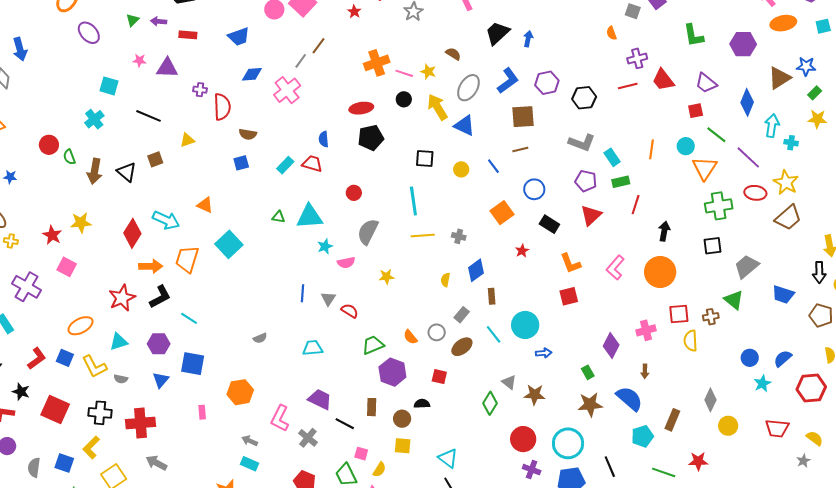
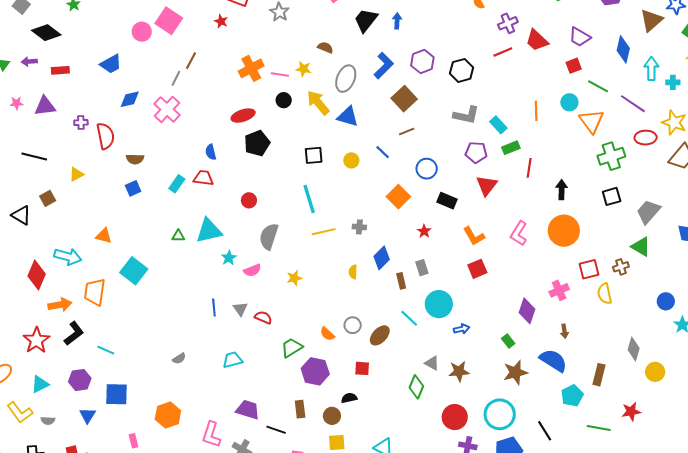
brown square: (523, 117) -> (404, 99), turned -30
gray rectangle: (462, 315) -> (422, 268), moved, turned -49

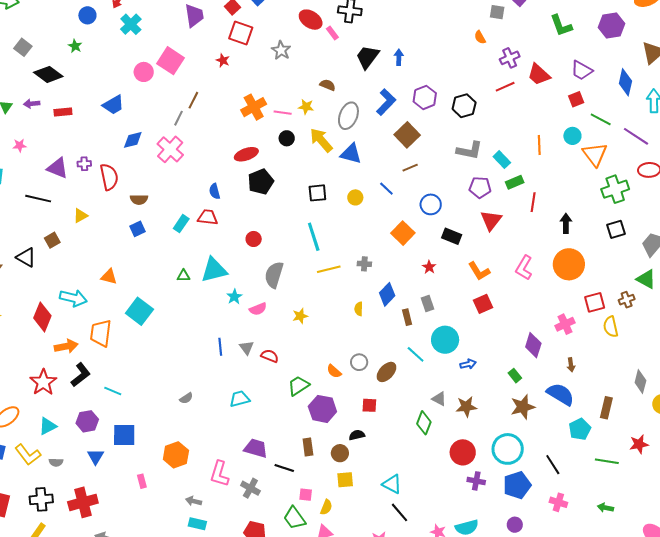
purple triangle: (45, 106) -> (58, 168), moved, turned 30

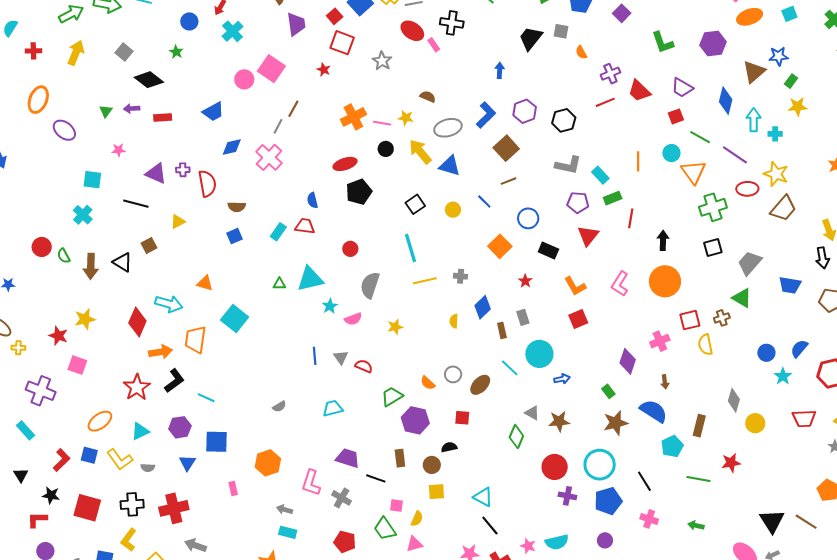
gray square: (497, 12) -> (561, 31), moved
black trapezoid: (368, 57) -> (531, 38), moved
gray ellipse: (348, 116) -> (448, 128), turned 52
black square: (317, 193) -> (415, 204), turned -30

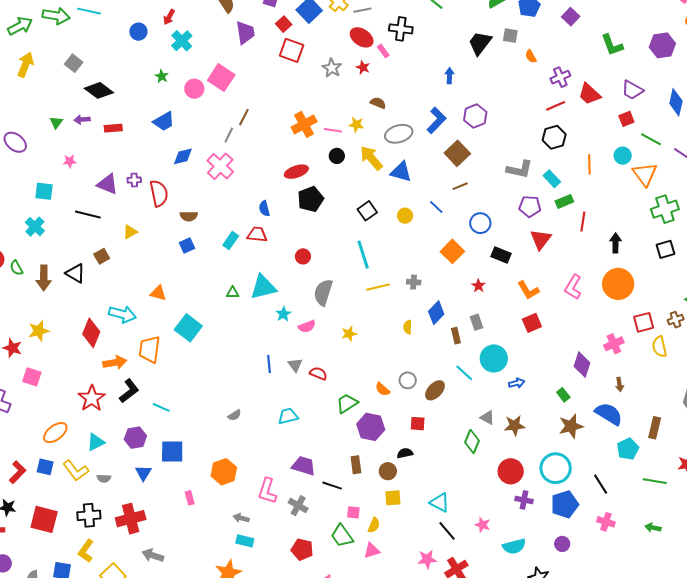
green star: (176, 52) -> (162, 76), moved
red star: (324, 70) -> (363, 67), moved
black hexagon: (564, 120) -> (554, 137), moved
pink star: (528, 546) -> (483, 525), moved

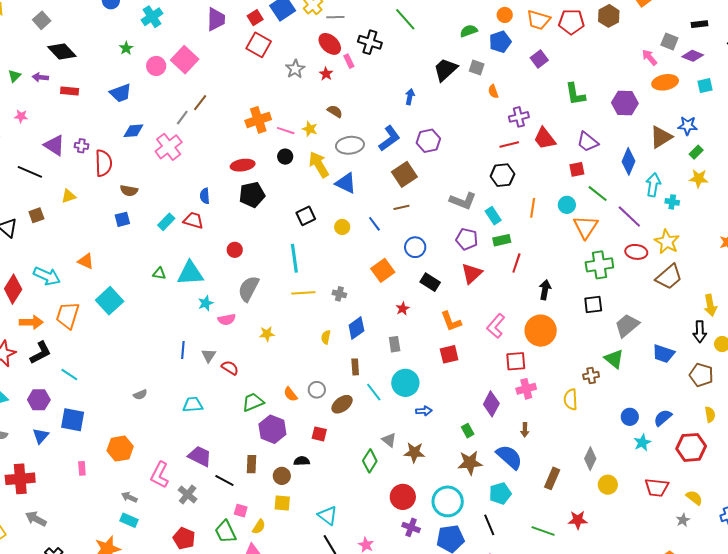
red square: (644, 322) -> (516, 361), moved
brown rectangle: (456, 336) -> (355, 367), moved
cyan pentagon: (628, 449) -> (500, 493), moved

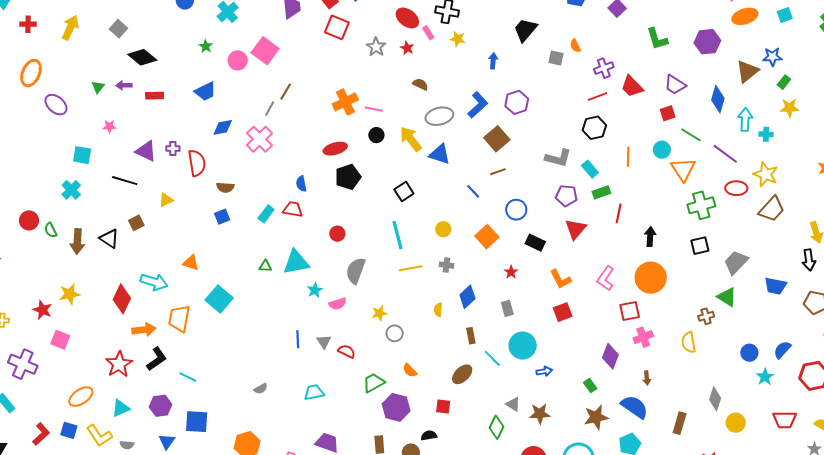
gray square: (477, 67) -> (556, 58), moved
yellow star: (310, 129) -> (458, 39), moved
yellow circle: (342, 227) -> (443, 229), moved
gray circle: (317, 390) -> (395, 333), moved

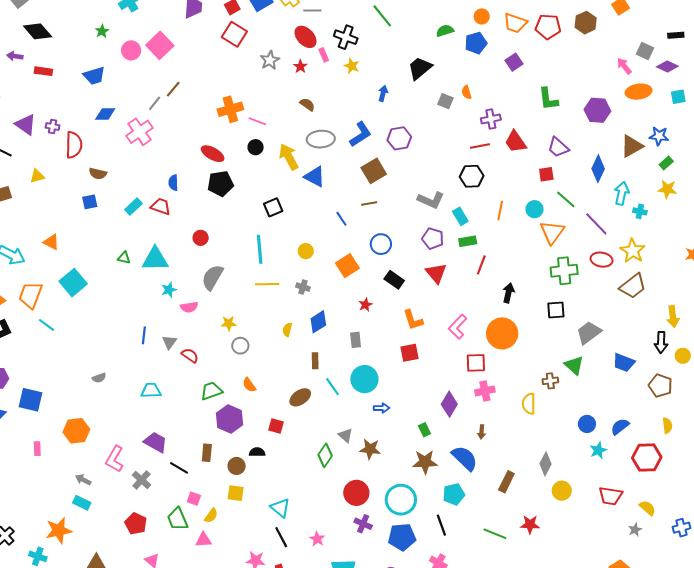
red ellipse: (335, 149) -> (213, 154), turned 35
red triangle: (576, 229) -> (436, 273), turned -30
cyan line: (188, 377) -> (46, 325), moved

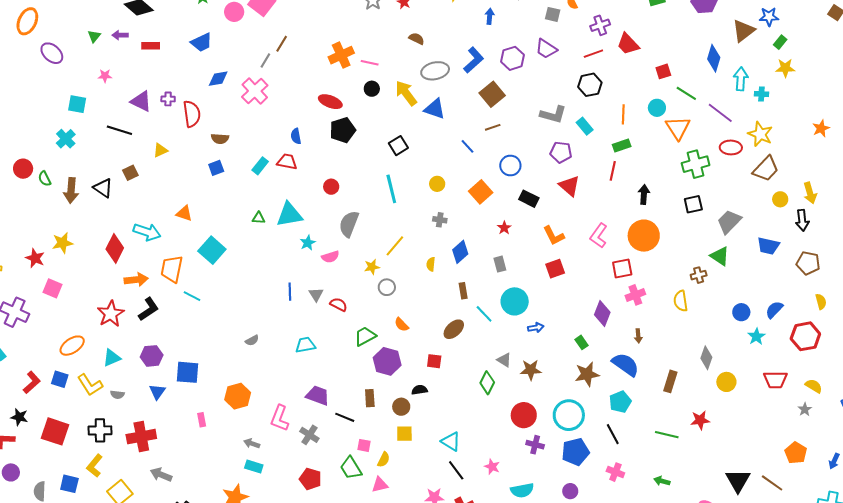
purple trapezoid: (558, 147) -> (546, 49), moved
green rectangle: (468, 241) -> (622, 145), moved
yellow line: (267, 284) -> (395, 246), moved, turned -40
yellow circle: (683, 356) -> (780, 199), moved

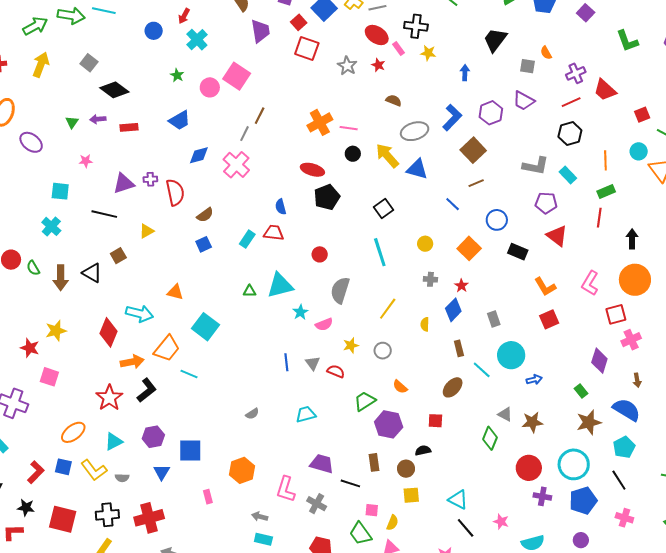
purple triangle: (141, 101) -> (124, 183), turned -40
brown semicircle: (220, 139) -> (205, 215), turned -36
red star: (504, 228) -> (461, 286), moved
yellow star: (372, 267) -> (351, 345), moved
orange trapezoid: (172, 269) -> (167, 348), turned -148

